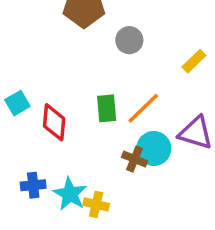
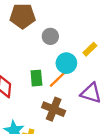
cyan circle: (154, 149) -> (66, 63), moved
brown cross: (135, 159) -> (54, 109), size x1.5

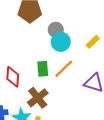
cyan circle: (66, 63) -> (61, 42), moved
brown cross: (54, 109) -> (38, 98), moved, turned 30

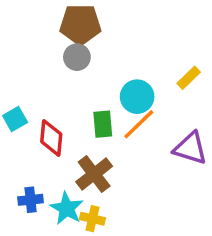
gray circle: (56, 30) -> (77, 57), moved
cyan circle: (61, 42) -> (137, 97), moved

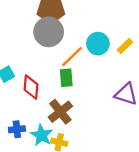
gray circle: (77, 57) -> (49, 32), size x1.6
cyan circle: (137, 97) -> (98, 44), moved
orange line: (139, 124) -> (72, 57), moved

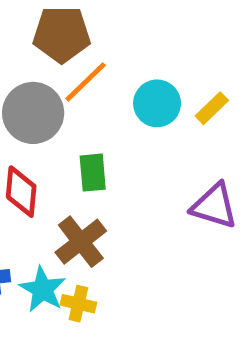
gray circle: (49, 32) -> (33, 113), moved
orange line: (72, 57) -> (86, 82), moved

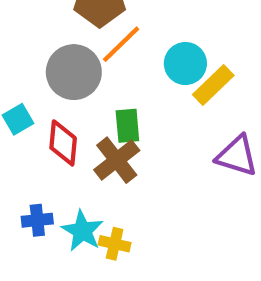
yellow rectangle: (212, 108) -> (213, 85), moved, size x1.4
brown cross: (81, 242) -> (117, 160), moved

